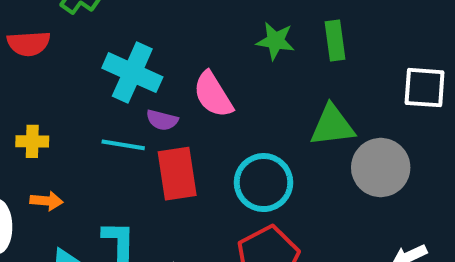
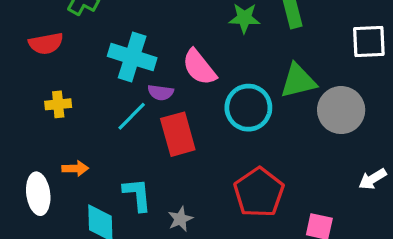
yellow cross: (32, 141) -> (58, 104), moved
cyan line: (123, 145) -> (132, 116), turned -48
cyan circle: (264, 183) -> (248, 108), moved

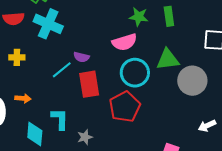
cyan cross: (132, 57) -> (48, 24), moved
pink semicircle: (199, 67) -> (124, 42), moved, turned -75
red pentagon: (259, 192) -> (125, 107), moved

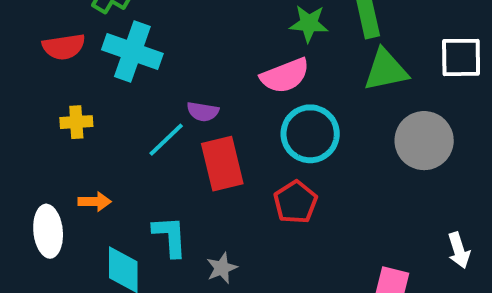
green triangle: (168, 59) -> (386, 70), moved
red pentagon: (125, 107) -> (295, 202), size x0.7
white arrow: (207, 126) -> (459, 250), moved, turned -78

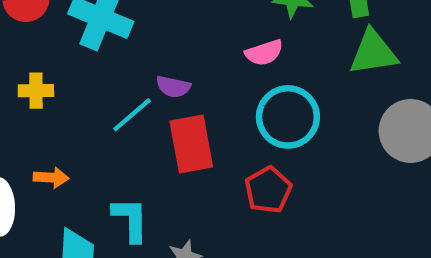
pink semicircle: (285, 76) -> (264, 53), size x0.7

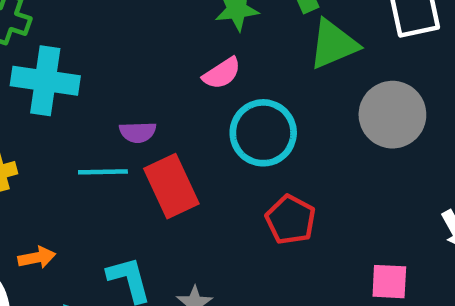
cyan line: (132, 115) -> (103, 172), turned 54
red pentagon: (268, 190) -> (291, 220), moved

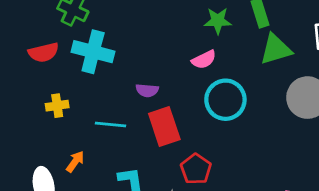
cyan line: (103, 172) -> (110, 125), moved
red pentagon: (291, 220) -> (196, 169), moved
orange arrow: (37, 258) -> (75, 162), turned -50

